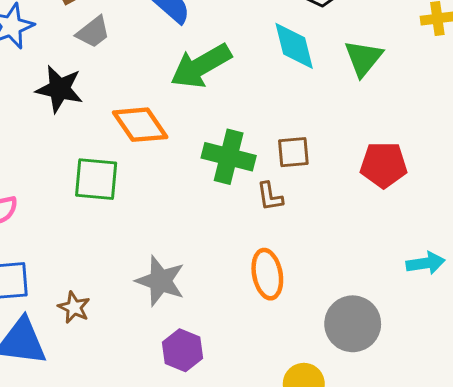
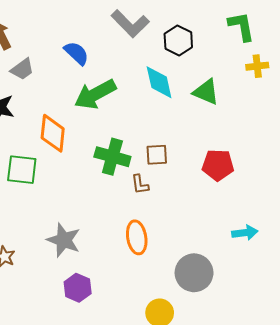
green triangle: (363, 58) -> (206, 92), turned -48
orange diamond: (140, 125) -> (53, 133), turned 39

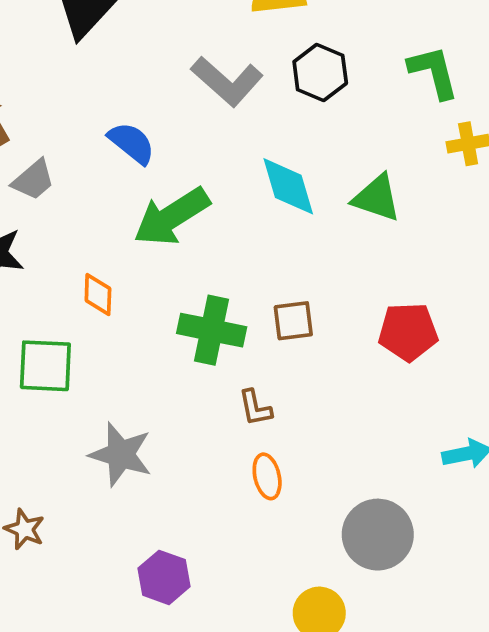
black hexagon: (178, 40) -> (320, 72), moved
orange diamond: (53, 133) -> (98, 295), size x0.6
brown L-shape: (140, 184) -> (255, 408), moved
orange ellipse: (137, 237) -> (267, 476), size x0.7
gray star: (64, 240) -> (121, 454), moved

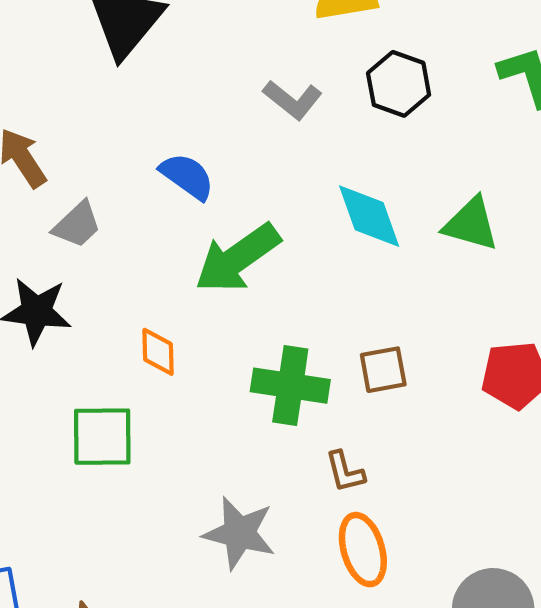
gray L-shape: (227, 81) -> (293, 100), size x0.7
gray star: (121, 454) -> (239, 533), moved
orange ellipse: (267, 476) -> (363, 550), size x1.4

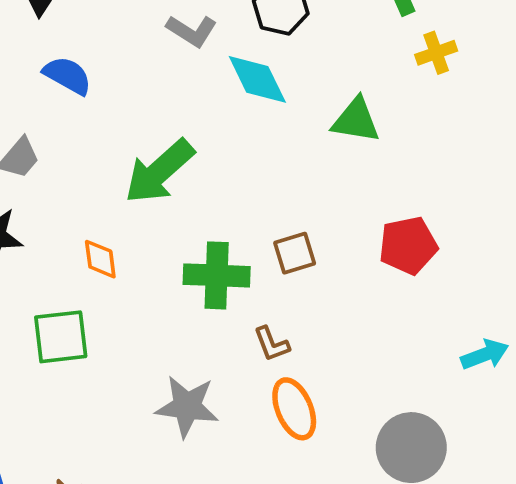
blue semicircle: (187, 176) -> (67, 75), moved
cyan diamond: (369, 216) -> (257, 79), moved

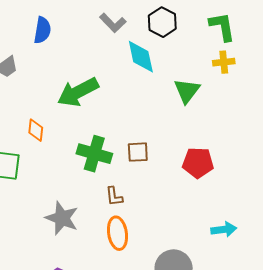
yellow cross: (436, 53) -> (224, 62), moved
blue semicircle: (67, 75) -> (42, 30), turned 56
green triangle: (356, 120) -> (187, 91), turned 44

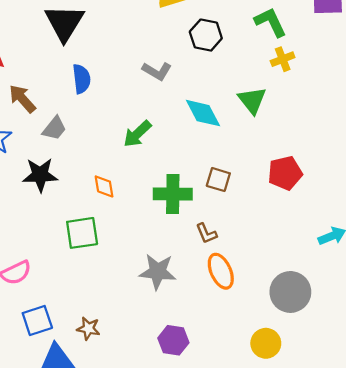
gray L-shape: (113, 23) -> (157, 71), moved
cyan diamond: (141, 57) -> (203, 113), moved
green arrow: (78, 92) -> (137, 134), size x0.7
brown square: (138, 152) -> (218, 180), turned 35

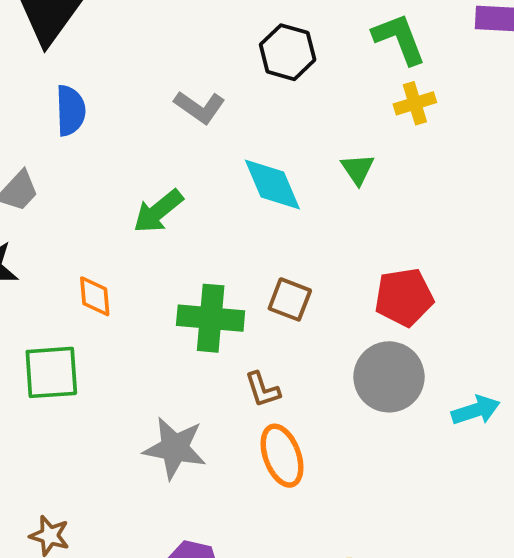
green triangle: (252, 100) -> (358, 169), size x0.7
gray circle: (290, 292) -> (389, 377), moved

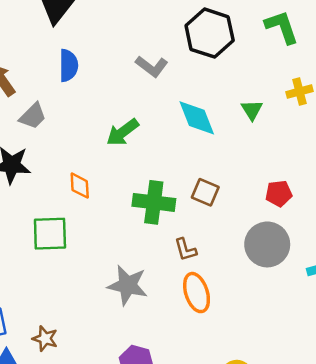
black hexagon: (288, 52) -> (210, 33), size x1.4
yellow cross: (415, 103) -> (300, 92), moved
red pentagon: (404, 297) -> (279, 193), size x0.7

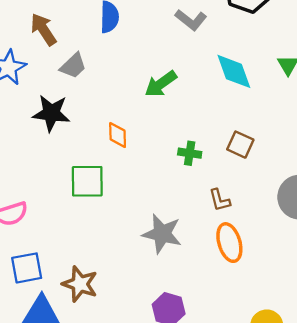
green cross: (154, 202) -> (190, 153), size x0.6
brown star: (45, 339) -> (80, 284), size x1.4

